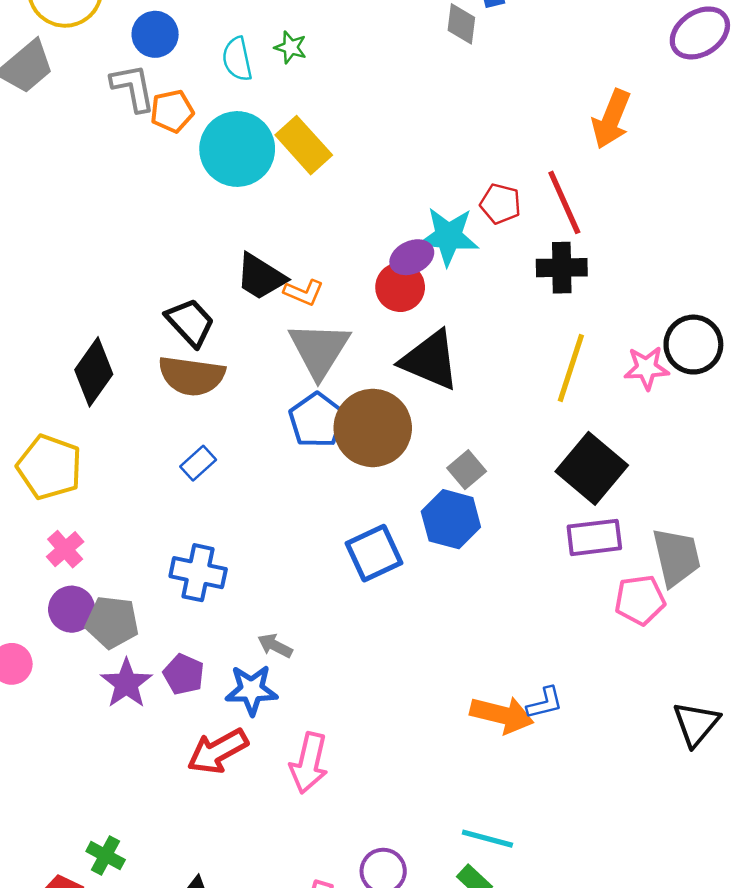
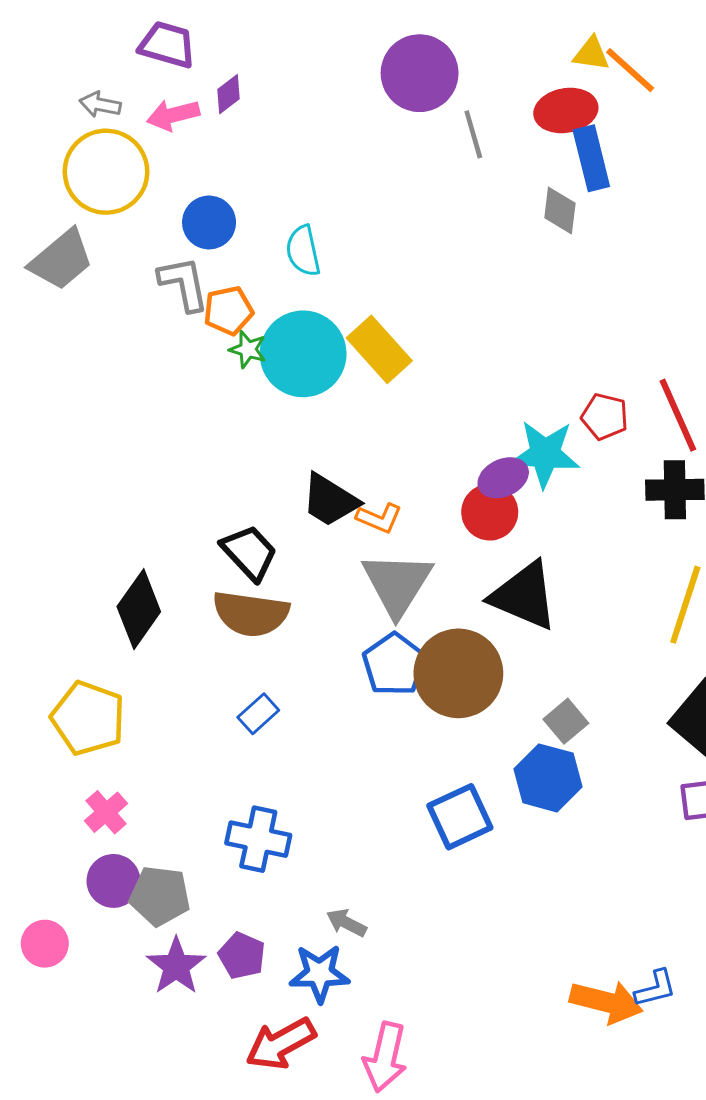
green star: (291, 47) -> (248, 349), moved

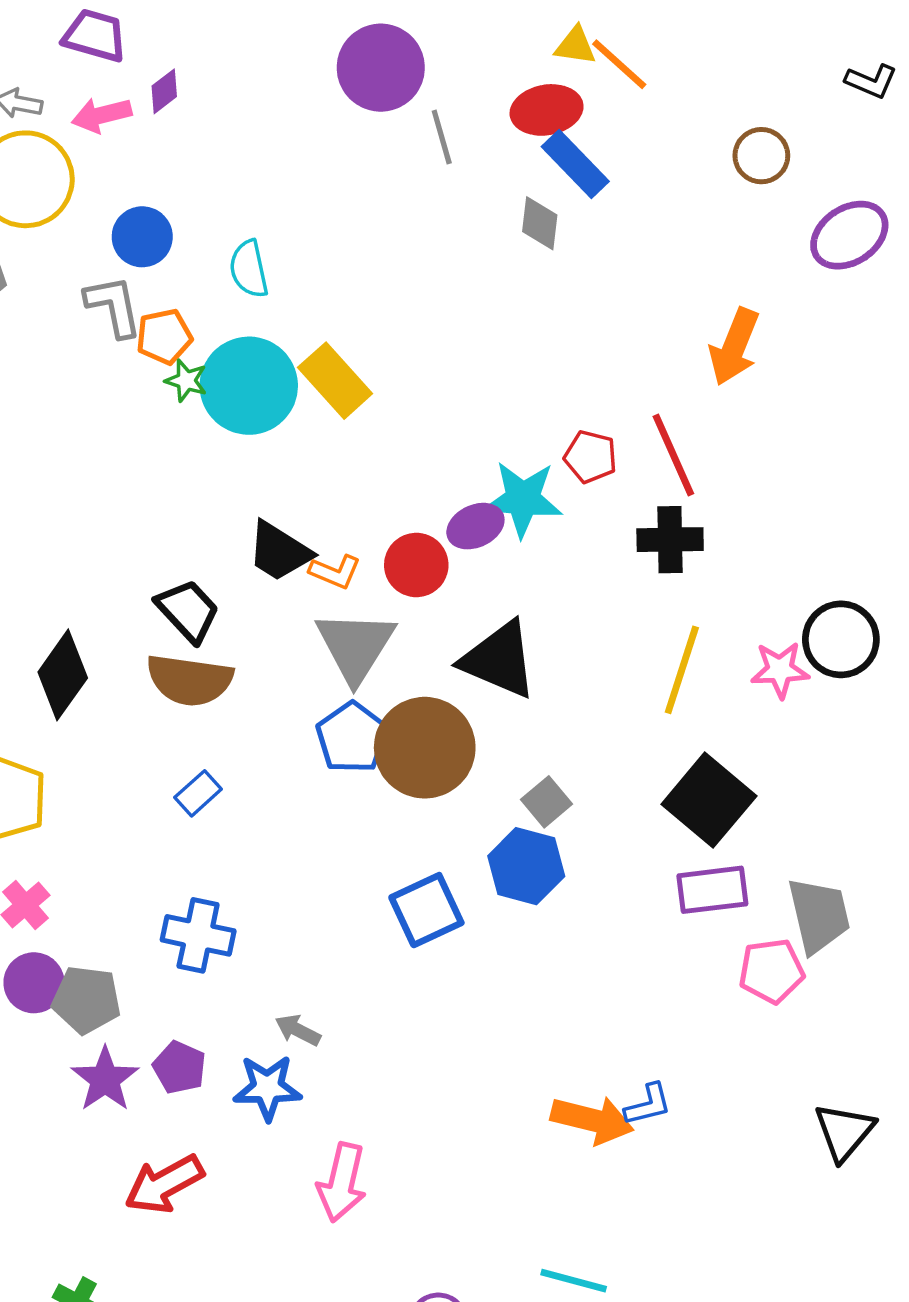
blue rectangle: (591, 158) -> (575, 164), turned -30
red circle: (490, 512) -> (416, 565), moved
red arrow: (281, 1044) -> (164, 1184), moved

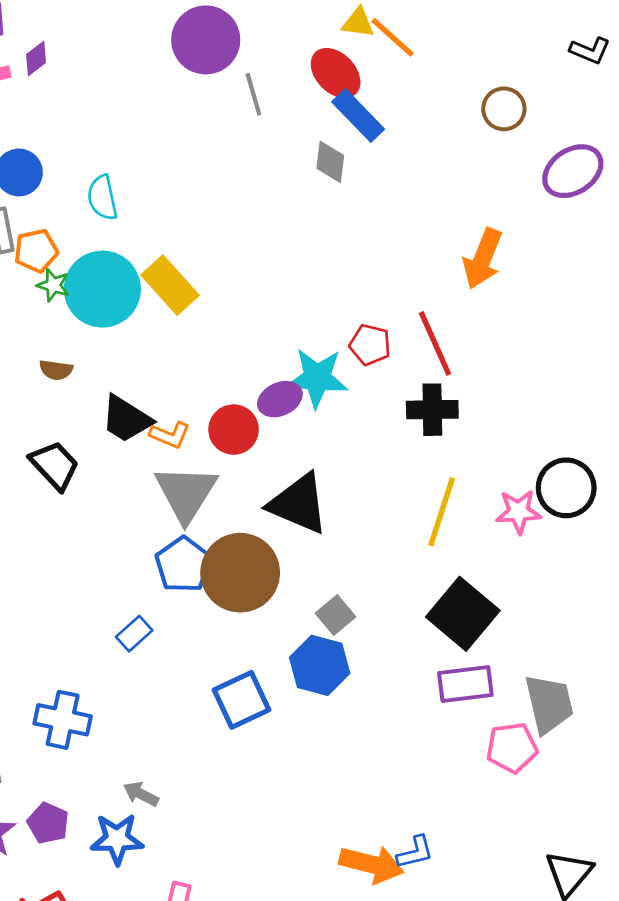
red ellipse: (547, 110) -> (336, 73), turned 56
brown semicircle: (190, 680) -> (56, 370), moved, size x0.5
blue rectangle: (198, 793) -> (134, 634), moved

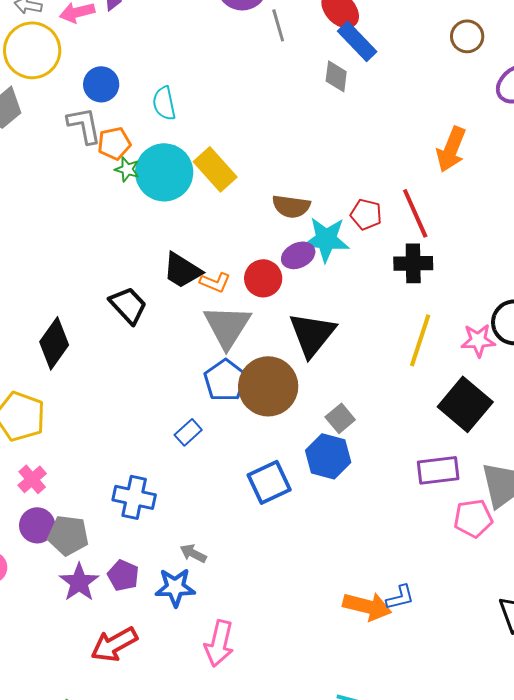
brown semicircle: (56, 370) -> (291, 206), moved, size x1.5
black triangle: (298, 504) -> (312, 334), turned 46
black square: (463, 614) -> (465, 404), moved

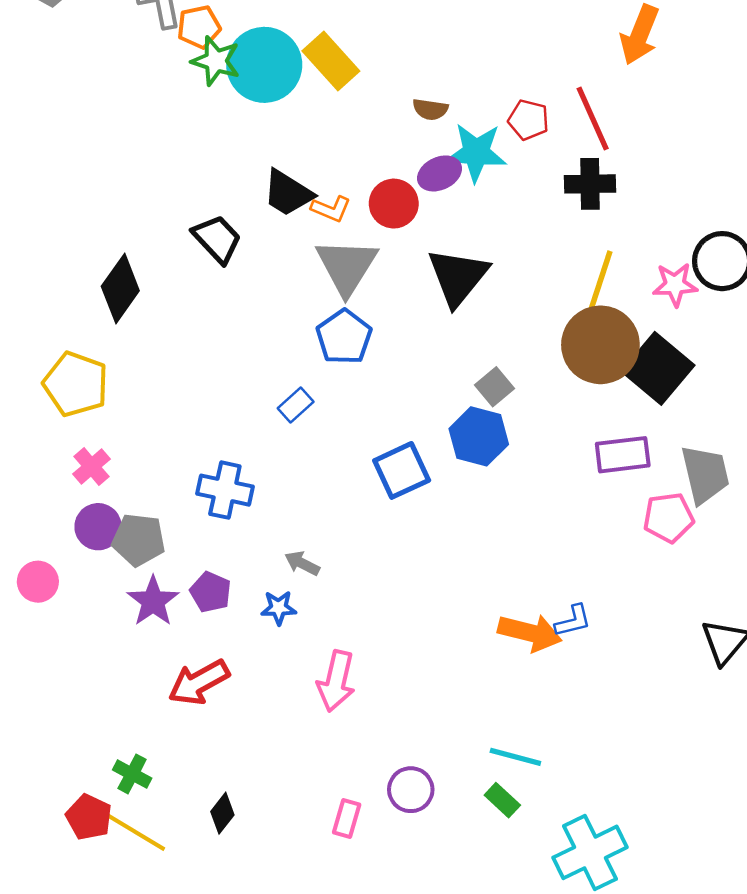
green star: (127, 169) -> (216, 61), size x1.5
brown semicircle: (291, 206) -> (430, 109), size x0.7
brown circle: (268, 386) -> (600, 345), moved
blue star: (175, 587) -> (279, 608), size x0.7

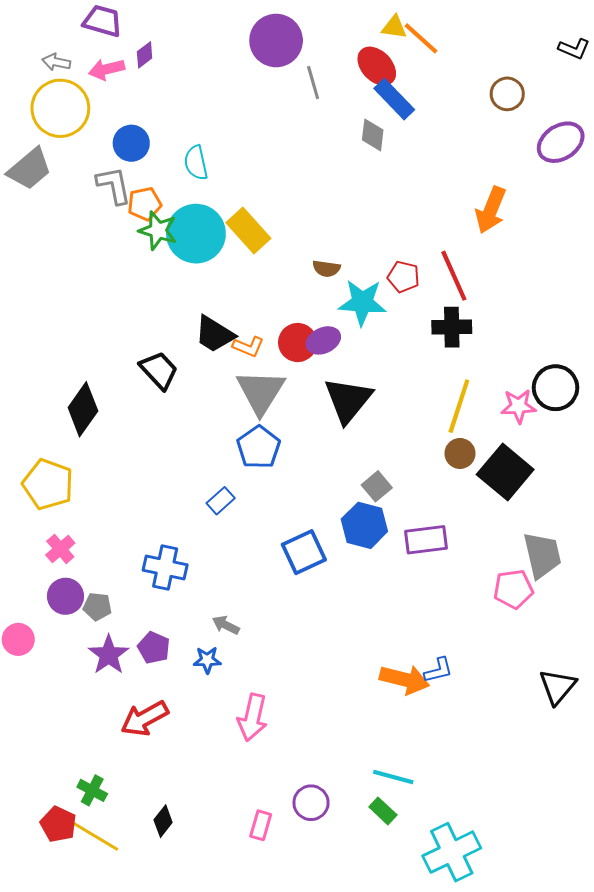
purple ellipse: (440, 173) -> (323, 340), moved
brown circle: (600, 345) -> (460, 453), size x0.5
purple rectangle: (623, 455) -> (426, 540), moved
gray pentagon: (139, 540) -> (97, 607), size x0.7

